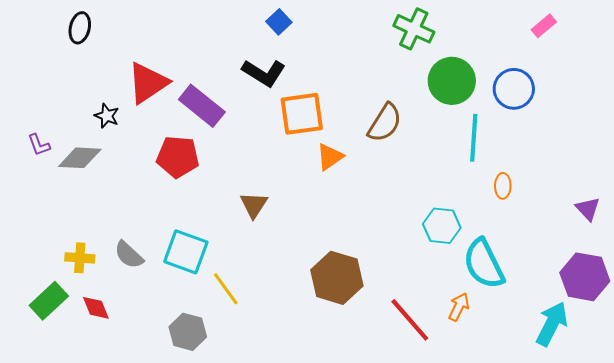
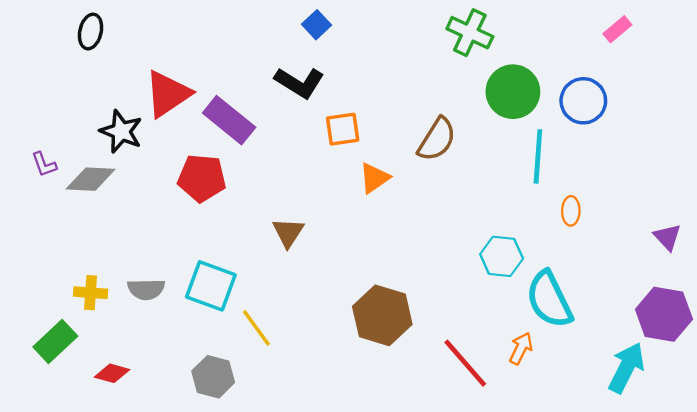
orange square: (302, 114) -> (343, 129), size x0.7
black star: (107, 116) -> (121, 131), size x1.5
gray semicircle: (129, 255) -> (146, 289), turned -44
red diamond: (96, 308) -> (112, 373), moved, turned -52

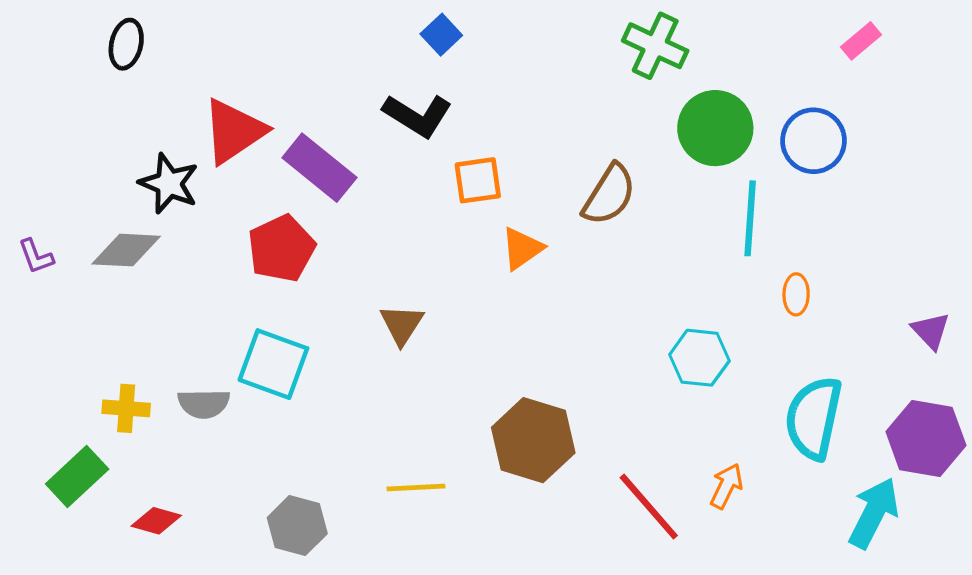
purple L-shape: (44, 164) -> (36, 256), moved
red pentagon: (202, 178) -> (281, 248), turned -30
cyan square: (211, 286) -> (273, 364), moved
cyan semicircle: (549, 299) -> (814, 418), moved, turned 38
yellow line: (256, 328) -> (416, 488), moved, turned -57

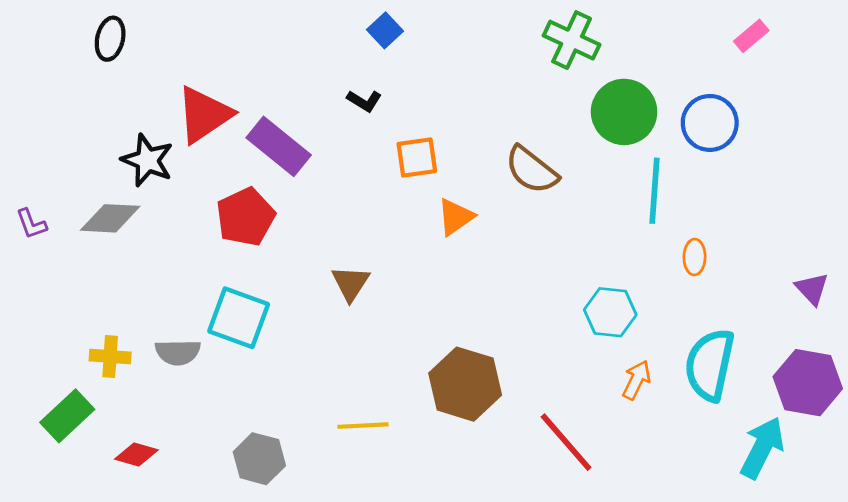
black L-shape: (418, 115) -> (364, 101), size x0.6
brown semicircle: (609, 195) -> (531, 170), turned 96
orange arrow: (726, 486) -> (636, 380), moved

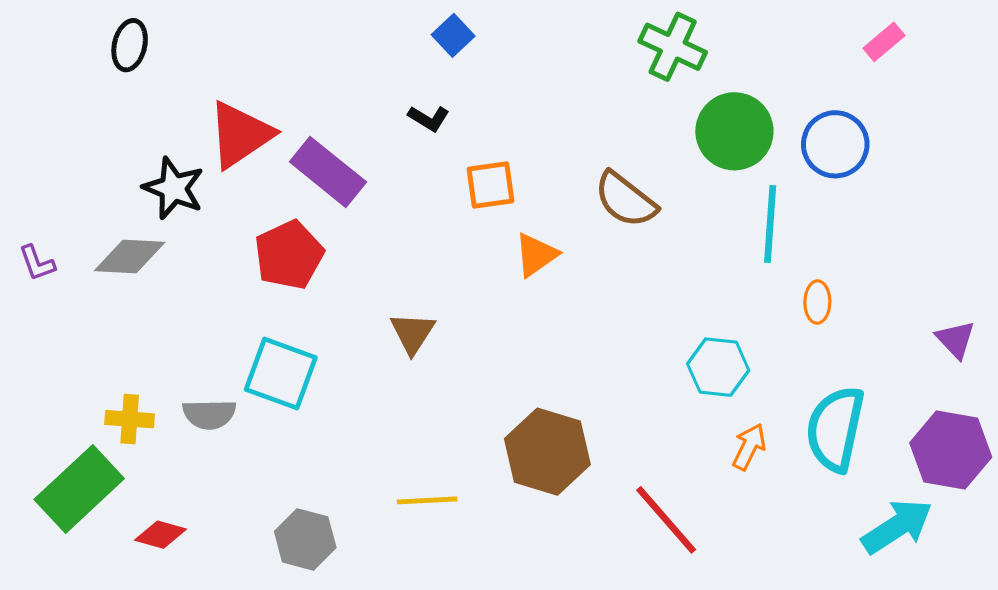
green rectangle: (67, 416) -> (79, 489), size x1.4
cyan arrow: (762, 448) -> (897, 526), turned 30

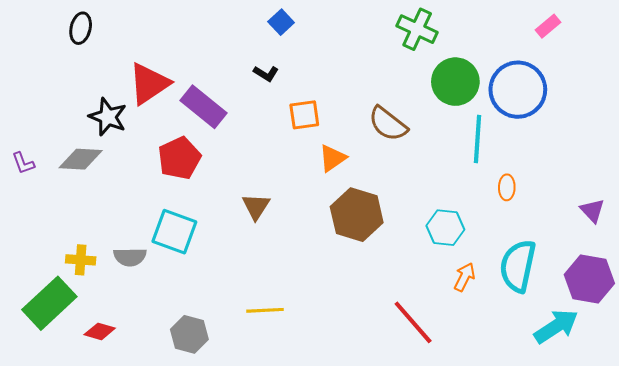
blue circle: (835, 144) -> (518, 90), size x1.4
brown hexagon: (547, 452) -> (357, 215), moved

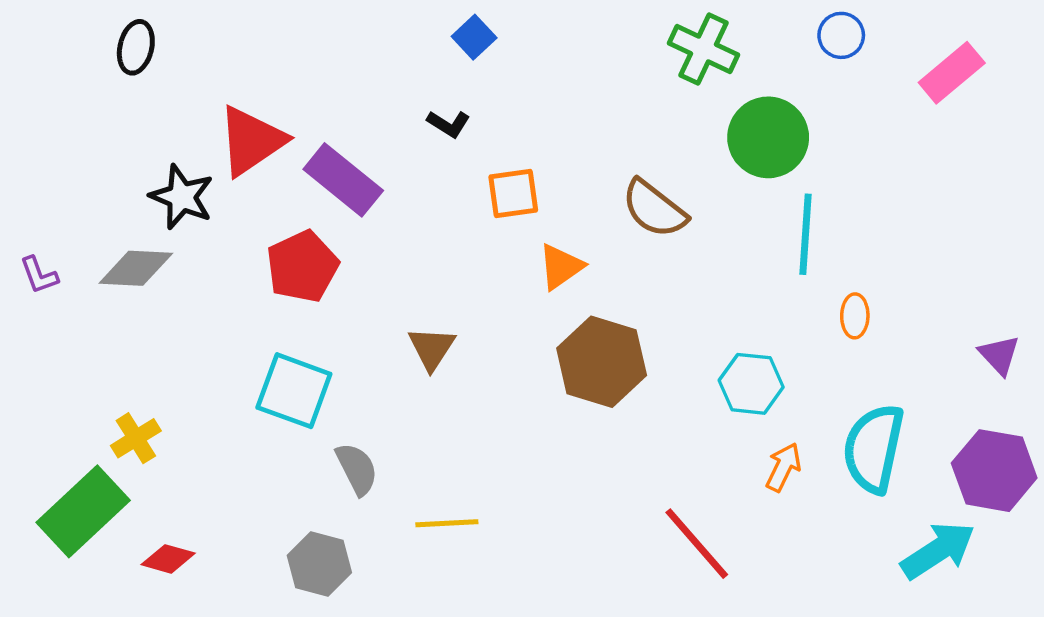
pink rectangle: (548, 26) -> (952, 73), moved, size x1.5
blue circle: (518, 90) -> (841, 35), moved, size x0.5
gray semicircle: (130, 257) -> (357, 469), moved, turned -116
yellow cross: (81, 260) -> (136, 438), turned -36

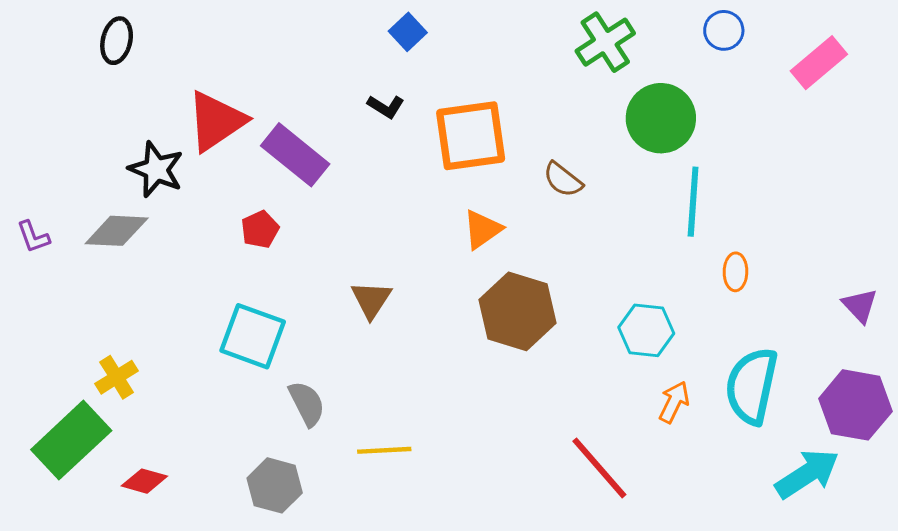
green cross: (704, 49) -> (605, 42), turned 32
orange square: (513, 193) -> (471, 136), moved, size x1.6
brown semicircle: (654, 209) -> (563, 180), size x0.7
red pentagon: (302, 267) -> (260, 229), size x0.6

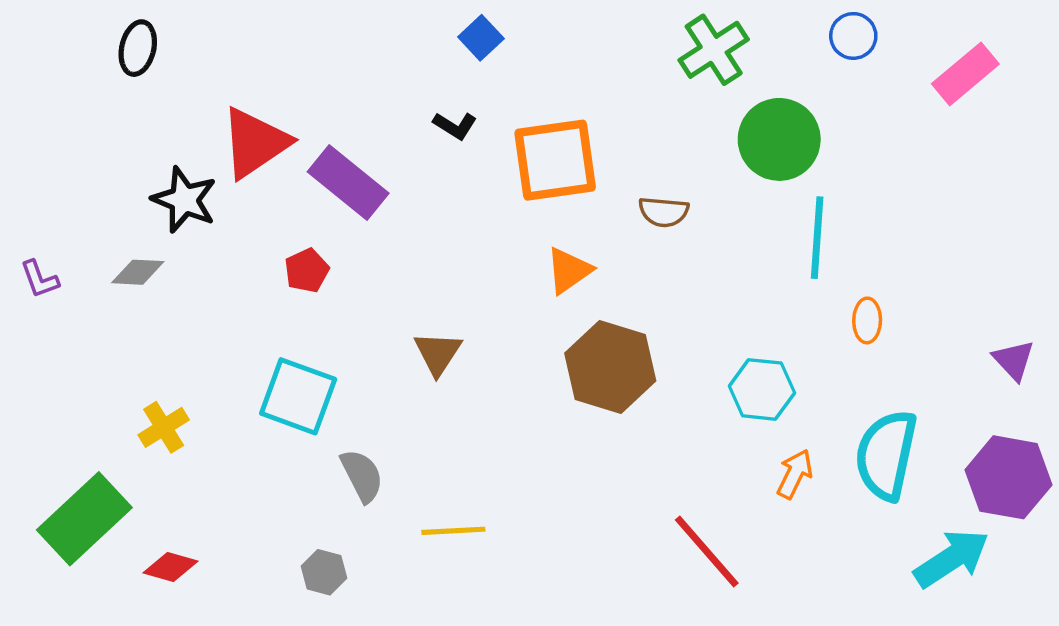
brown semicircle: (563, 180) -> (664, 212), turned -33
gray diamond: (117, 231) -> (138, 272), size x0.7
yellow cross: (117, 377) -> (164, 427), moved
gray hexagon: (275, 485) -> (324, 572), size x0.7

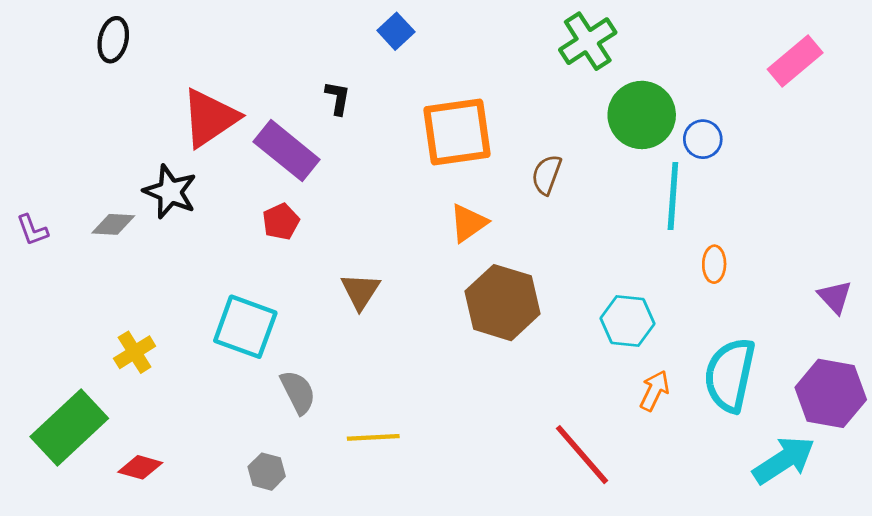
blue circle: (853, 36) -> (703, 139), moved
black L-shape: (455, 126) -> (338, 98), moved, turned -112
black star: (184, 200) -> (170, 192), moved
brown semicircle: (664, 212) -> (547, 175), turned 105
red pentagon: (307, 270) -> (281, 222), moved

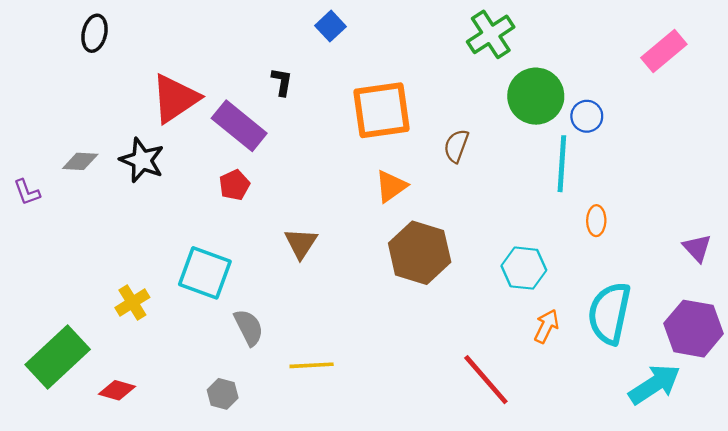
gray diamond: (113, 224) -> (80, 161), moved
yellow cross: (135, 352) -> (132, 302), moved

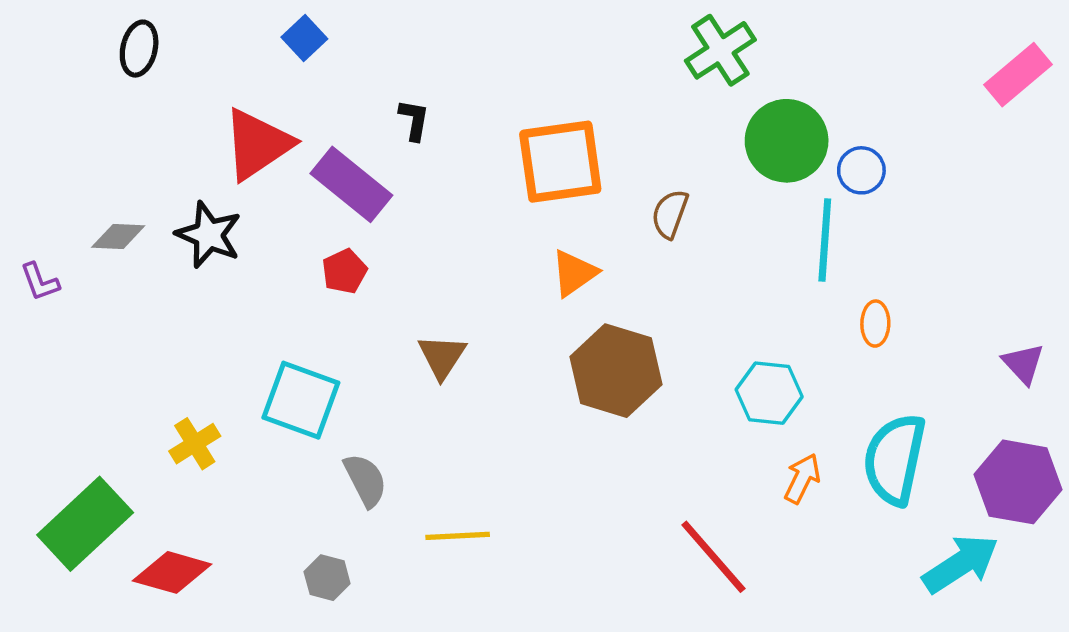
blue square: (331, 26) -> (304, 38), moved
pink rectangle: (664, 51) -> (1018, 75), moved
red diamond: (117, 390) -> (172, 572), size x1.4

